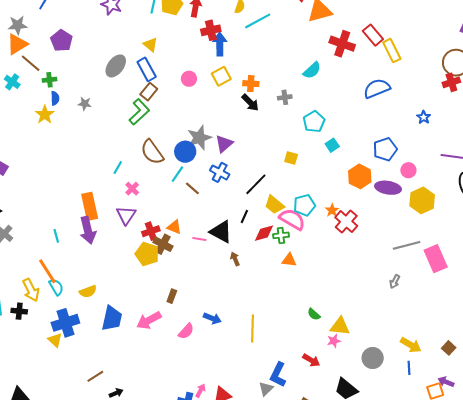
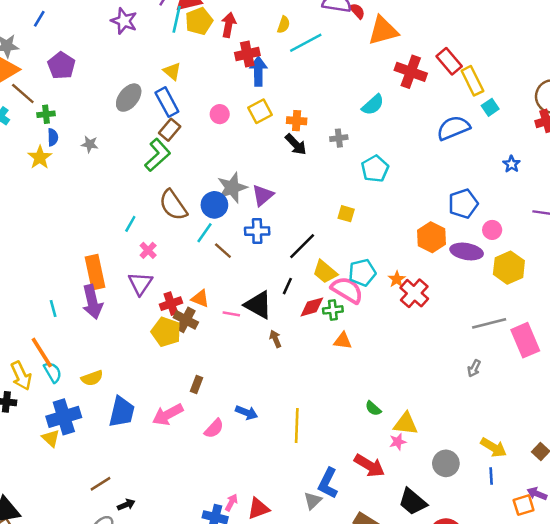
cyan square: (332, 145) -> (490, 107), moved
blue cross: (220, 172) -> (257, 231), turned -30
red arrow: (311, 360) -> (369, 466), size x1.4

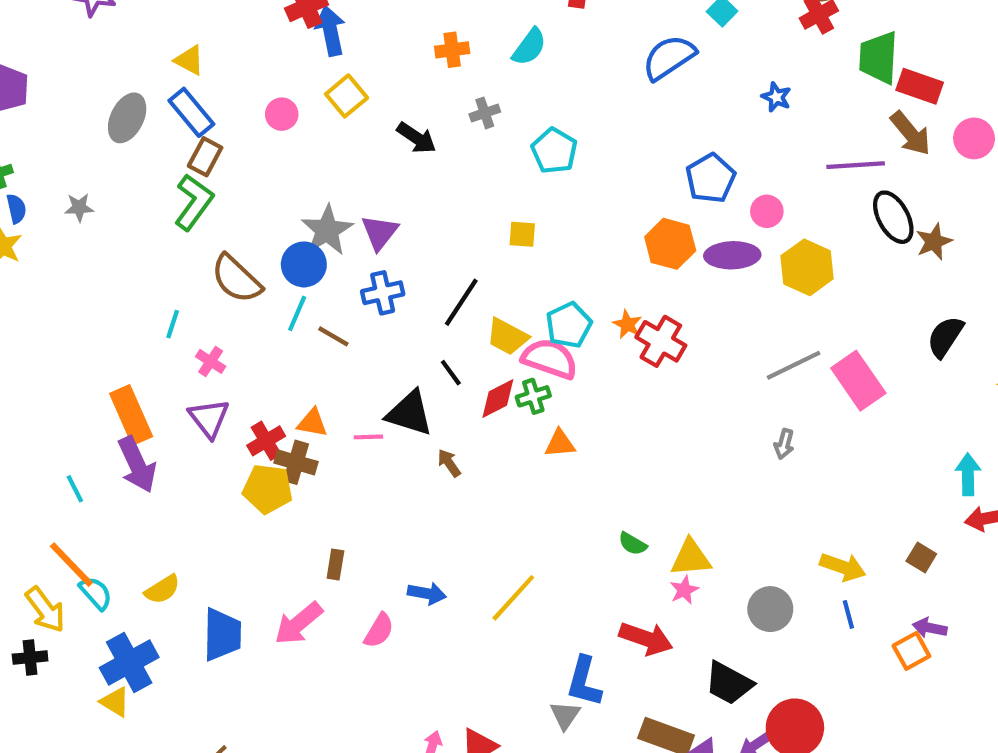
orange cross: (297, 121) -> (452, 50), moved
black line: (287, 286) -> (451, 373), turned -49
yellow line: (297, 426) -> (513, 598), turned 52

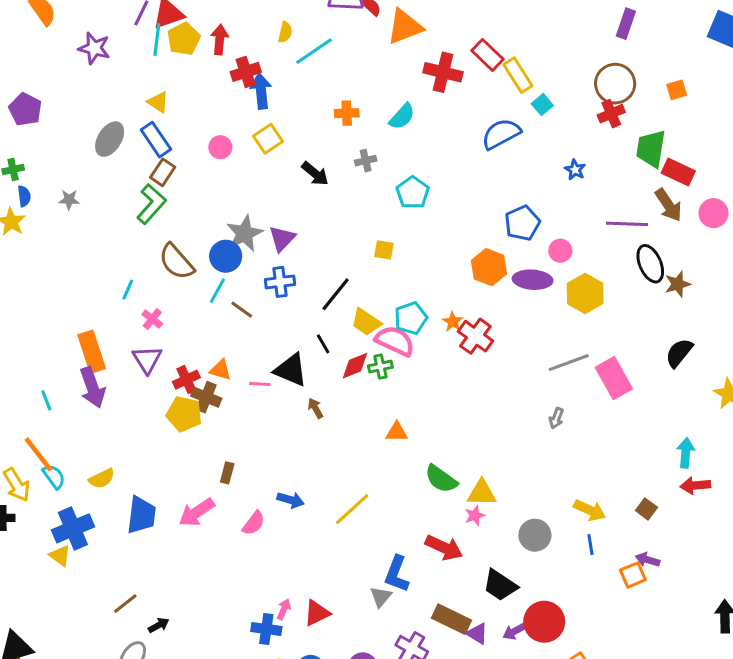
orange triangle: (560, 443) -> (397, 432), moved
green semicircle: (633, 544) -> (441, 479), size x1.6

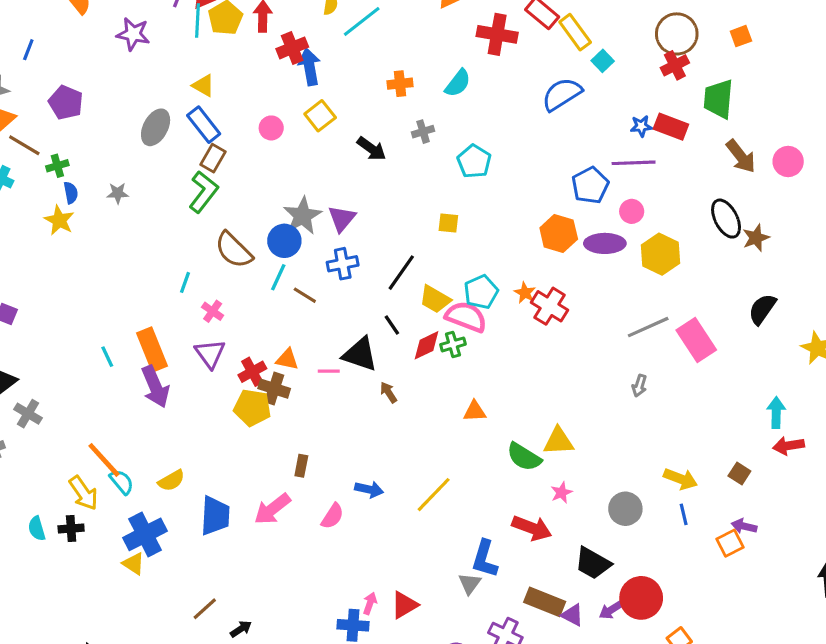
blue star: (575, 170) -> (641, 126), turned -30
red rectangle: (678, 172) -> (671, 127), moved
purple line: (627, 224) -> (634, 163), moved
cyan line: (46, 400) -> (107, 357), moved
yellow triangle: (482, 493) -> (558, 441), moved

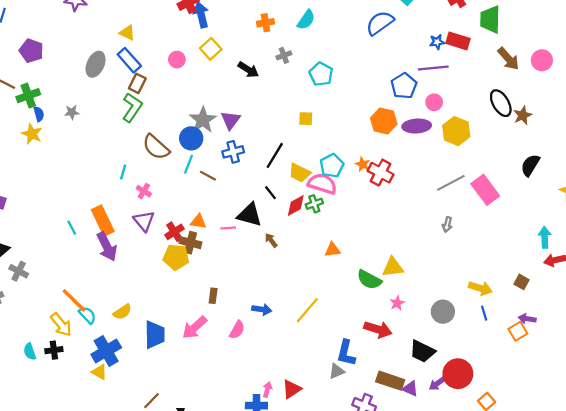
green cross: (57, 166) -> (28, 96), size x1.5
gray triangle: (470, 584) -> (337, 371), turned 35

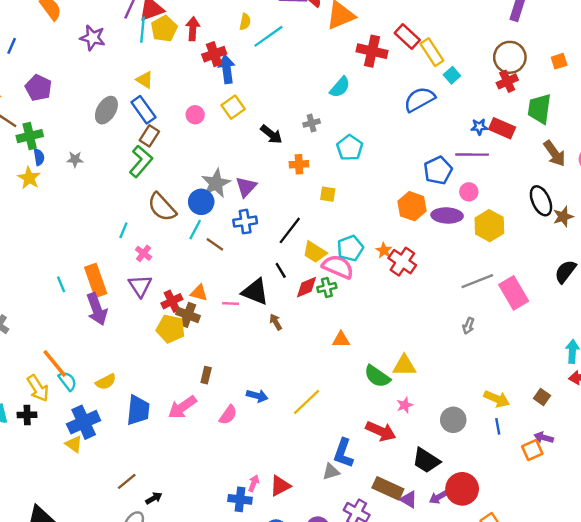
orange cross: (266, 23) -> (299, 164), moved

